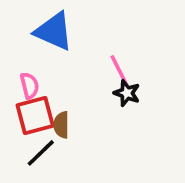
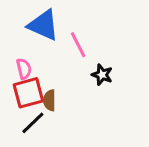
pink line: (119, 71) -> (78, 45), moved

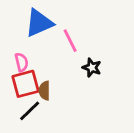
blue triangle: (43, 25) -> (39, 23), turned -48

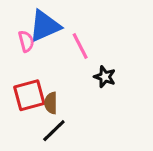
pink semicircle: (21, 62) -> (26, 41), moved
black line: (30, 111) -> (54, 131), moved

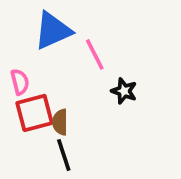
pink semicircle: (26, 41) -> (20, 82), moved
black line: (54, 131) -> (64, 155), turned -64

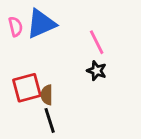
pink line: (95, 54) -> (97, 42), moved
pink semicircle: (20, 82) -> (16, 27), moved

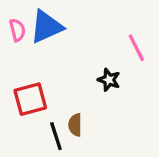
pink line: (97, 42) -> (136, 48), moved
brown semicircle: (47, 95) -> (75, 125), moved

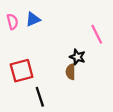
blue triangle: (46, 27) -> (33, 19), size x0.6
brown semicircle: (75, 125) -> (71, 72), moved

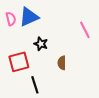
blue triangle: (33, 19) -> (29, 17), size x1.5
black star: (77, 57) -> (41, 44), moved

